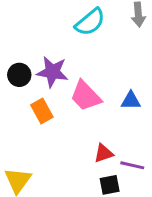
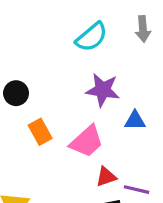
purple star: (52, 72) -> (103, 90), moved
pink trapezoid: (86, 96) -> (87, 141), moved, turned -88

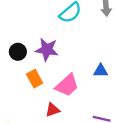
purple star: (103, 90) -> (47, 50), moved
red triangle: (106, 177) -> (52, 110), moved

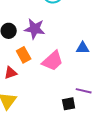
red triangle: (52, 110) -> (11, 73), moved

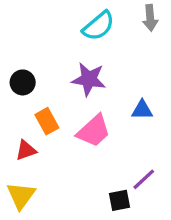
purple star: (35, 29) -> (89, 79), moved
purple line: (84, 91) -> (144, 179), turned -56

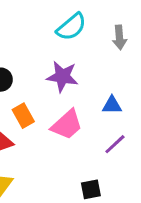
gray arrow: (150, 18) -> (119, 37), moved
purple line: (144, 179) -> (115, 144), moved

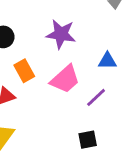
purple line: (115, 144) -> (96, 97), moved

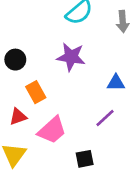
pink trapezoid: (65, 79) -> (52, 130), moved
black square: (88, 140) -> (85, 159), moved

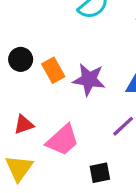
purple star: (71, 57) -> (89, 80), moved
orange rectangle: (36, 92) -> (53, 70), moved

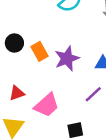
purple star: (89, 80) -> (67, 59), turned -30

